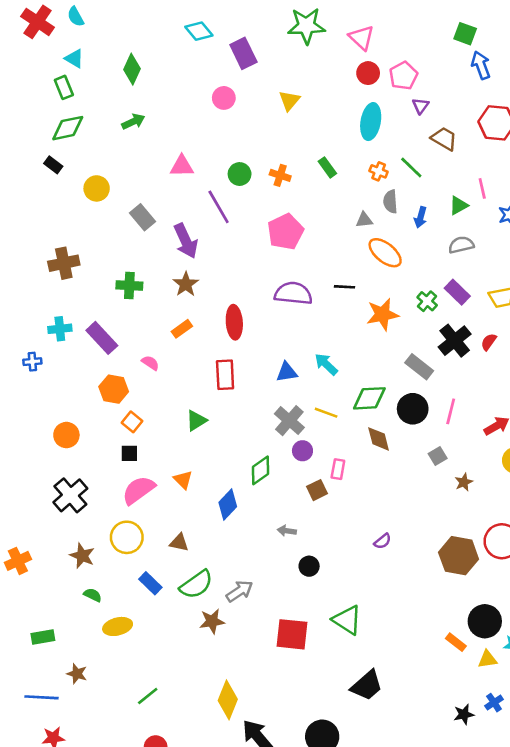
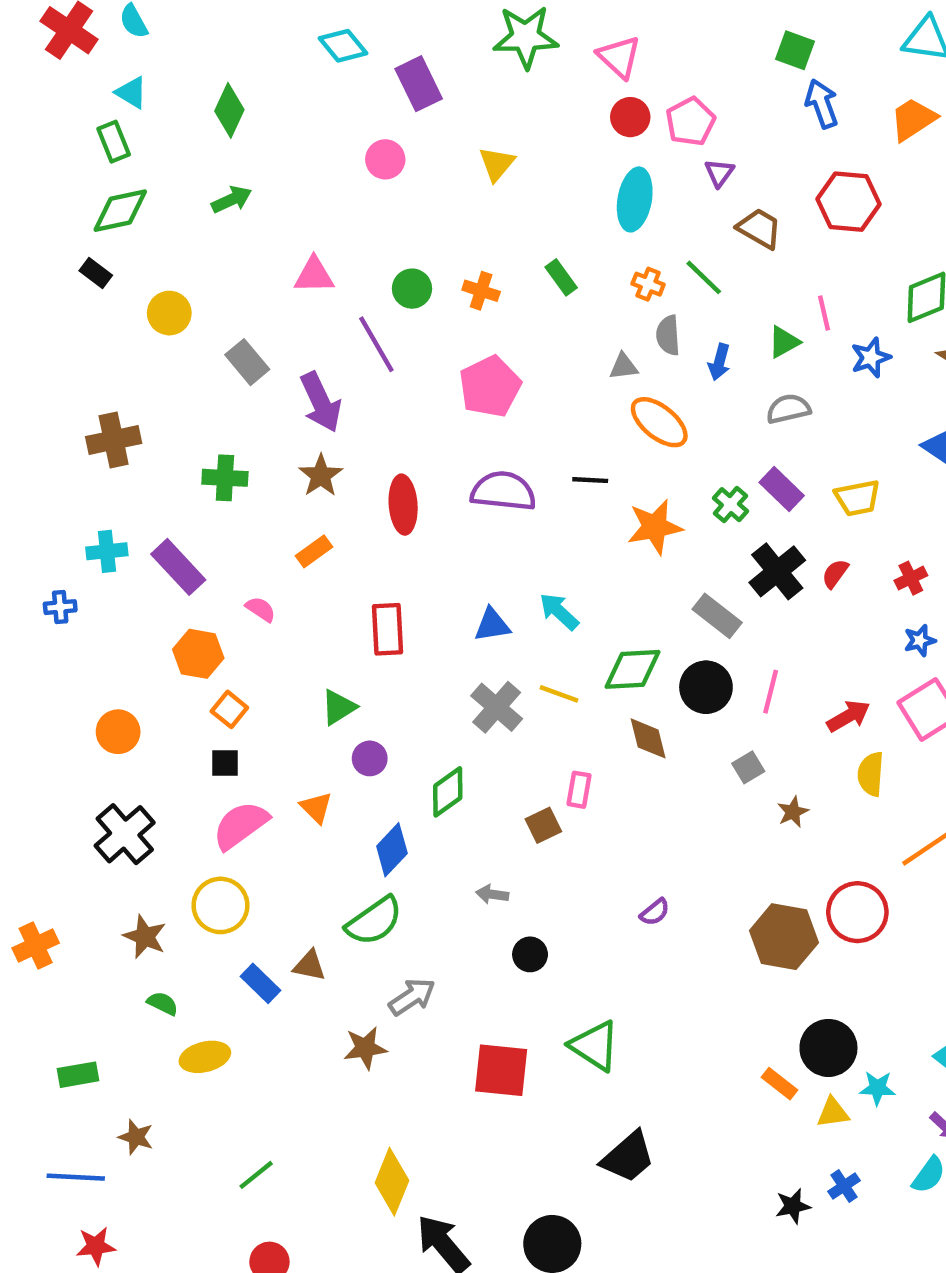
red ellipse: (234, 322) -> (403, 505), moved
purple circle: (302, 451) -> (370, 758), moved
brown triangle: (179, 543) -> (310, 966), moved
green semicircle: (196, 585) -> (374, 921), moved

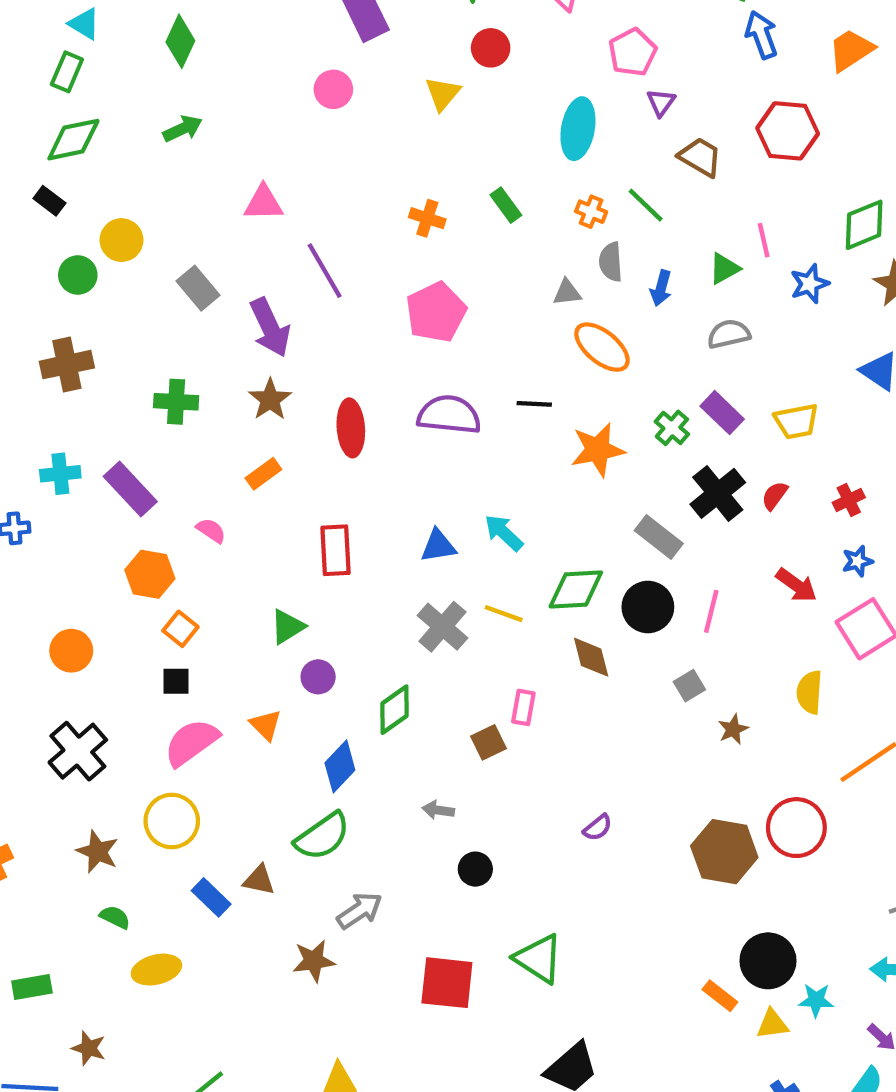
red circle: (630, 117) -> (491, 48), moved
green rectangle: (114, 142) -> (67, 72), turned 45
green circle: (412, 289) -> (78, 275), moved
red arrow: (848, 716) -> (796, 585), moved, turned 66

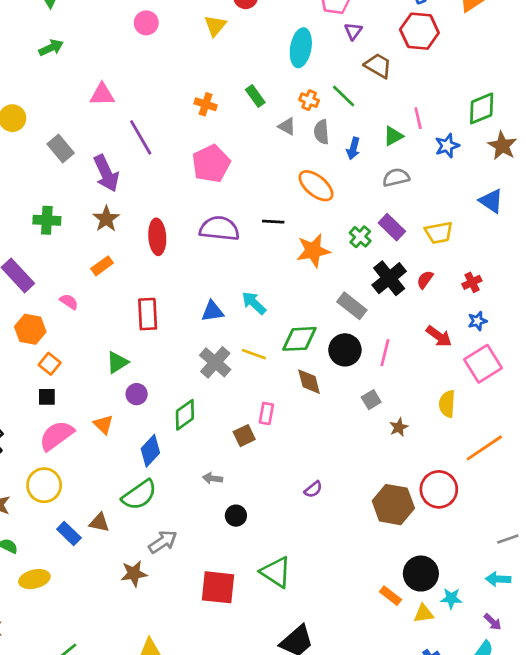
red hexagon: (788, 131) -> (419, 31), moved
gray triangle: (567, 292) -> (287, 126), moved, turned 36

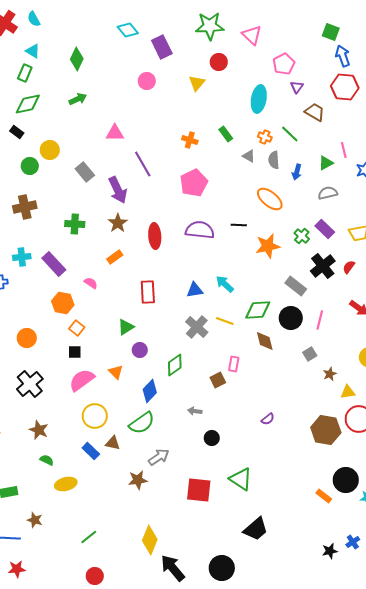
yellow circle: (44, 485) -> (95, 416), moved
yellow triangle: (424, 614) -> (348, 392), moved

